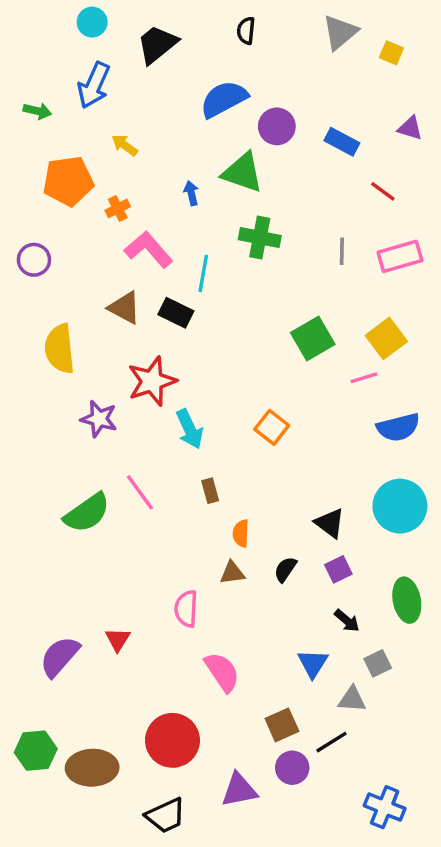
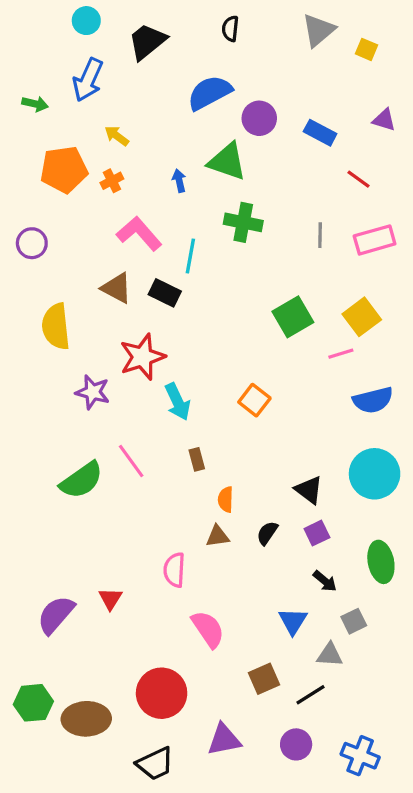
orange cross: (118, 208) -> (112, 181), moved
purple circle: (292, 768) -> (296, 744), moved

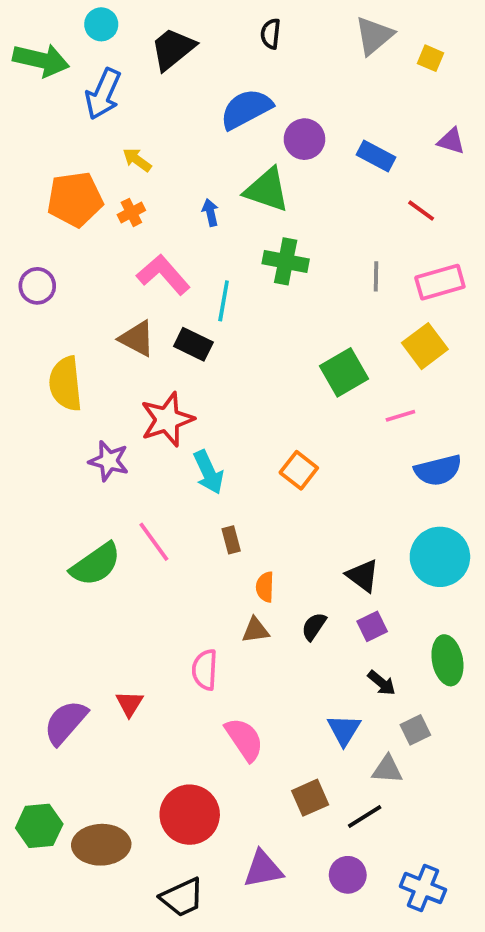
green arrow: (35, 104) -> (41, 60), moved, size x1.8
yellow square: (362, 317) -> (425, 346), moved

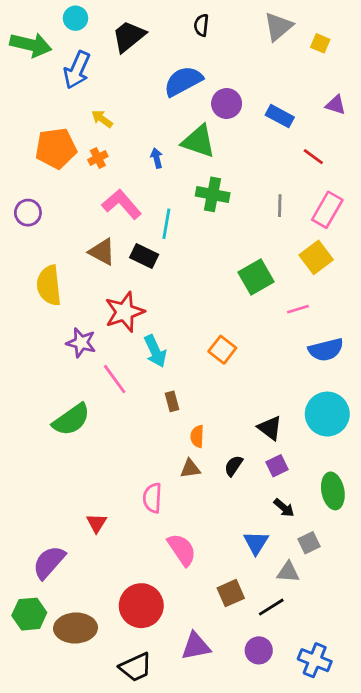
pink rectangle: (440, 282) -> (327, 210), turned -44
pink line: (154, 542) -> (115, 379), moved
purple semicircle: (65, 722) -> (49, 562), moved

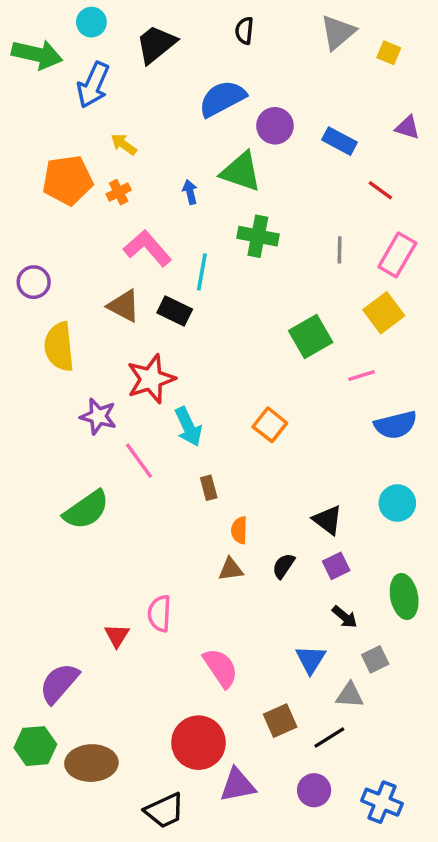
purple circle: (28, 213) -> (34, 282), moved
cyan circle: (327, 414) -> (397, 503), size x0.7
pink semicircle: (152, 498) -> (159, 613), moved
red circle: (141, 606) -> (198, 743), moved

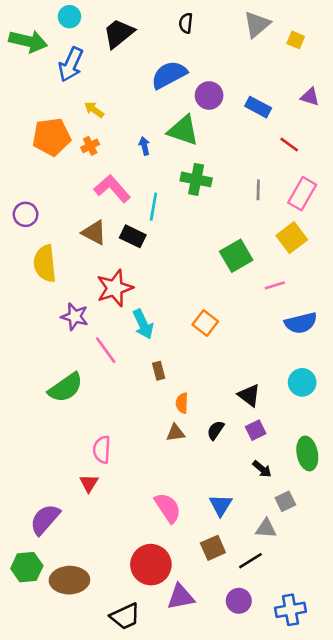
pink semicircle: (159, 613) -> (102, 450), moved
blue triangle: (311, 659) -> (221, 505), moved
blue cross: (382, 802) -> (290, 610), turned -32

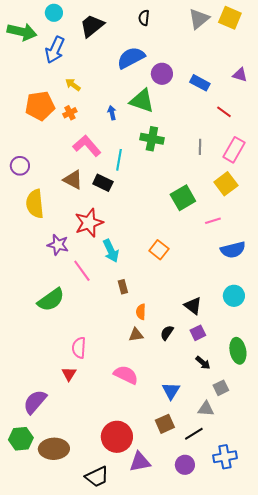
yellow square: (296, 40) -> (230, 18), moved, size x1.6
pink semicircle: (168, 508) -> (126, 375), moved, turned -30
blue cross: (290, 610) -> (225, 457), moved

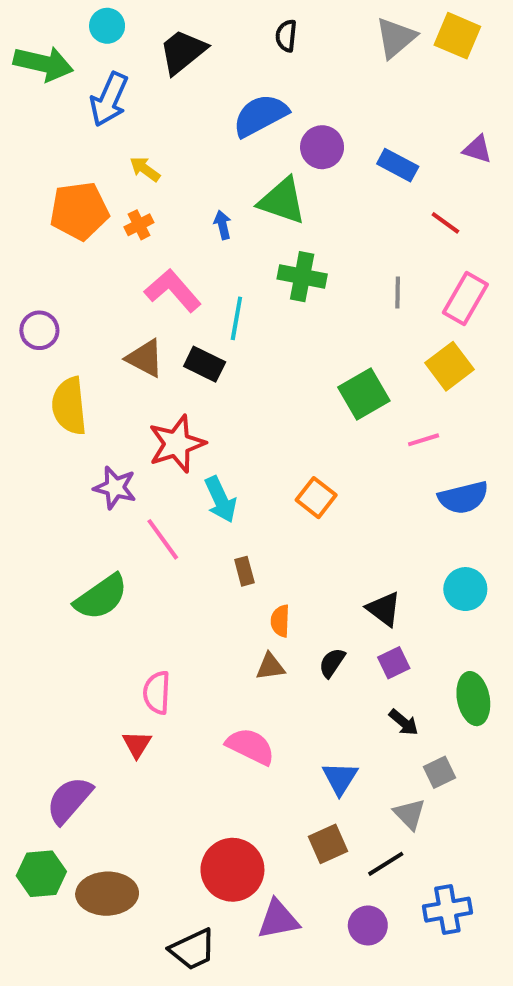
gray triangle: (206, 409) -> (410, 814), turned 42

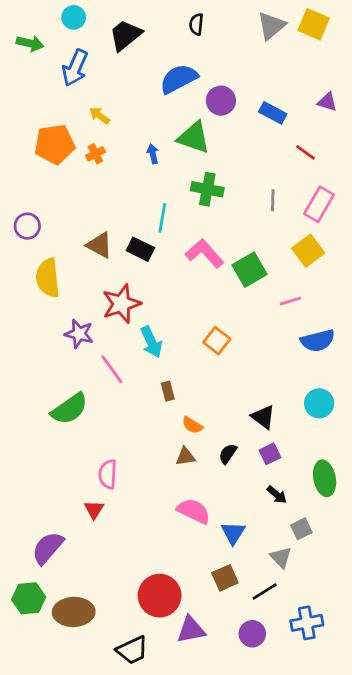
green arrow: (43, 64) -> (30, 43), size x0.7
pink L-shape: (173, 291) -> (205, 253), moved
orange semicircle: (280, 621) -> (192, 425), turned -60
pink semicircle: (250, 746) -> (194, 511), moved

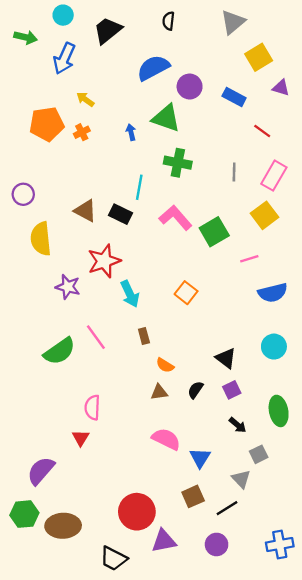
yellow square: (314, 24) -> (259, 57), moved, turned 36
pink line: (112, 369) -> (96, 337), moved
blue cross: (307, 623) -> (280, 544), moved
black trapezoid: (132, 650) -> (113, 559), turned 52

